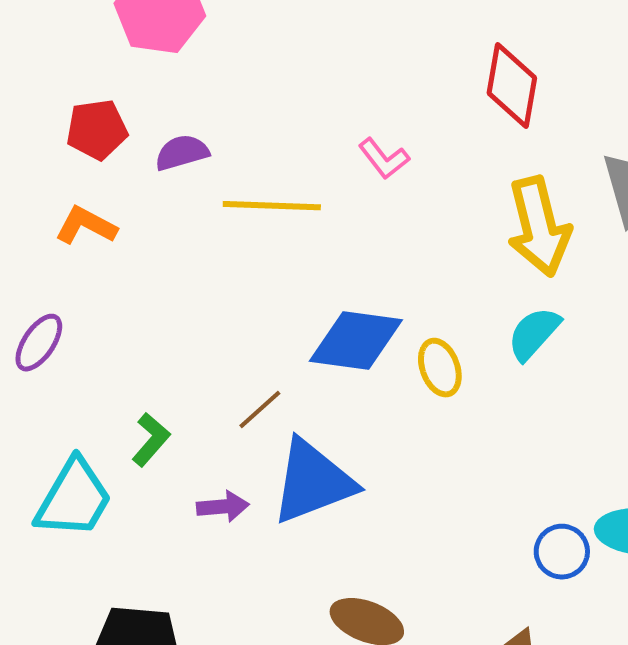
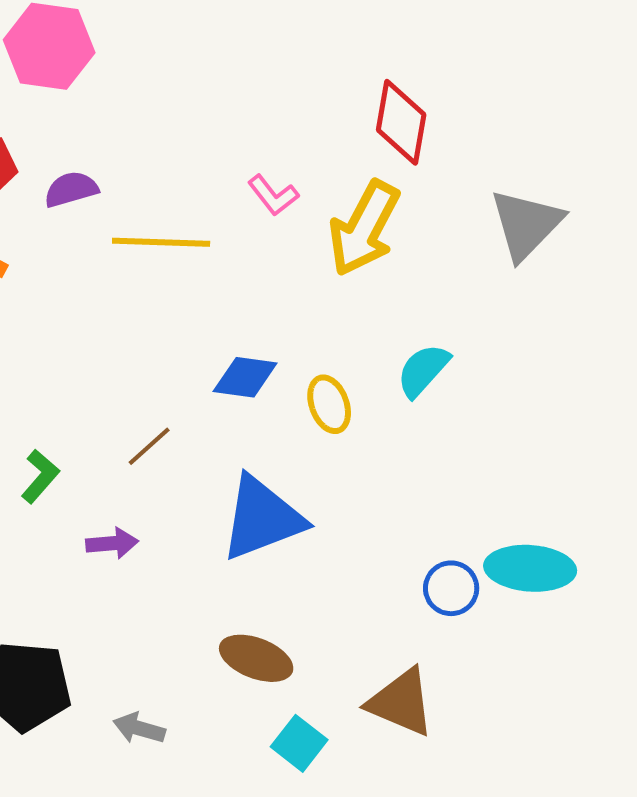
yellow arrow: (539, 227) -> (364, 228), moved, turned 42
blue diamond: (356, 341) -> (245, 377), size x0.7
blue triangle: (313, 482) -> (262, 518), moved

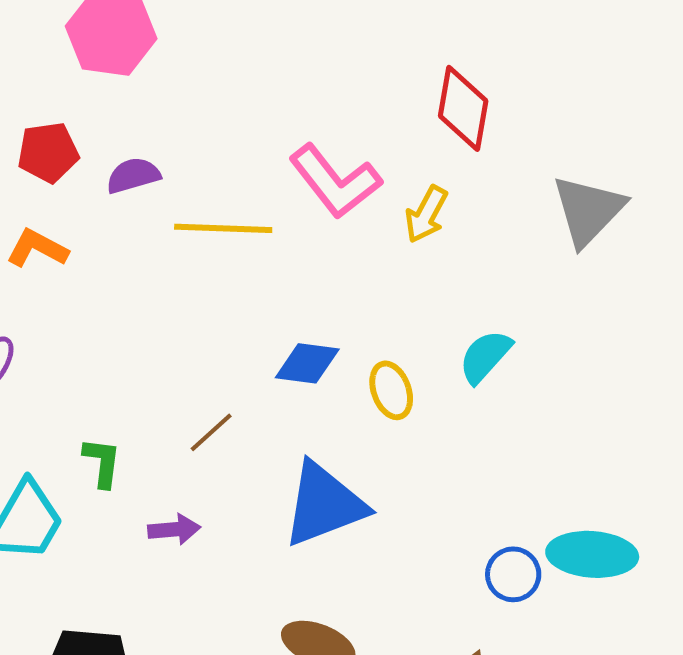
pink L-shape: (273, 195) -> (335, 181), size x1.8
yellow arrow: (364, 228) -> (426, 214), size x0.6
green L-shape: (40, 476) -> (102, 462), turned -34

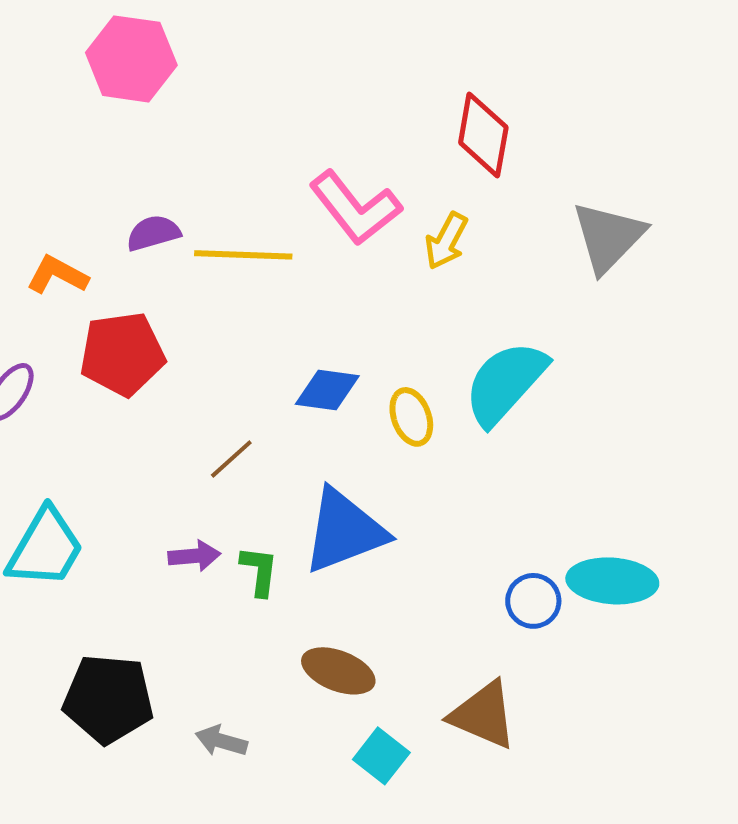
red pentagon: (48, 152) -> (122, 354), moved, size x1.4
purple semicircle: (133, 175) -> (153, 233), moved
cyan semicircle: (485, 356) -> (505, 383), size x1.6
green L-shape: (102, 462) -> (259, 571), moved

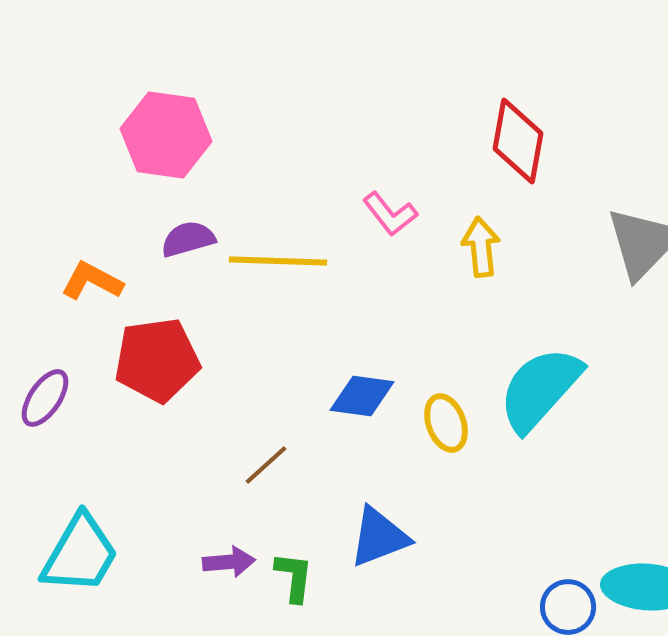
pink hexagon: (131, 59) -> (166, 135), moved
pink L-shape: (355, 208) -> (390, 214), size x0.6
yellow arrow: (446, 241) -> (481, 247), turned 146
blue triangle: (344, 531) -> (379, 537), size x0.7

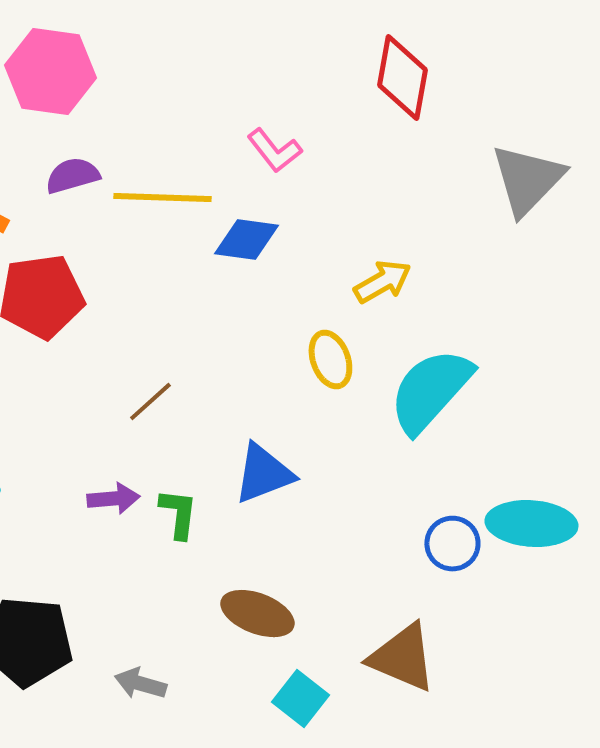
yellow arrow: (481, 247) -> (382, 282), moved, turned 66
cyan semicircle: (540, 389) -> (430, 391), moved
blue diamond: (362, 396) -> (246, 240), moved

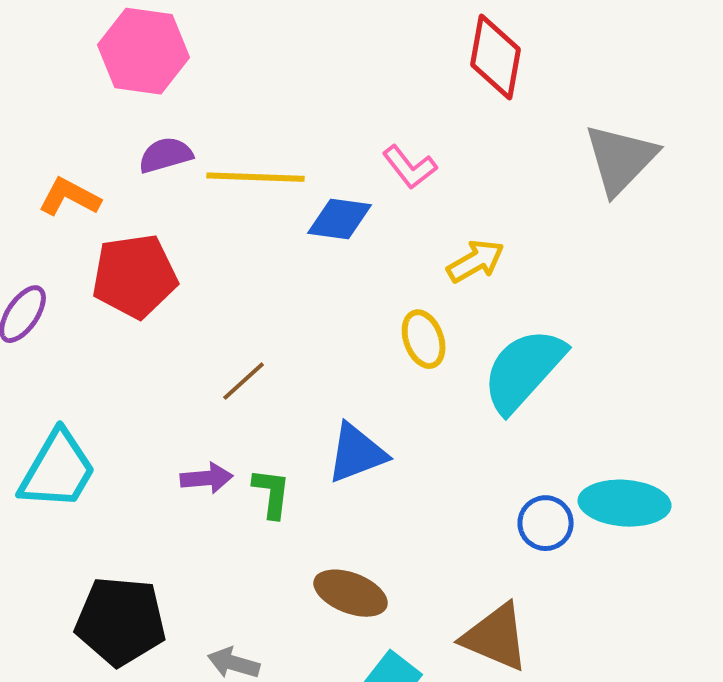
pink L-shape: (274, 151) -> (410, 167), moved

